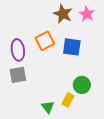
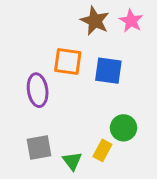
orange square: (45, 41) -> (68, 61), turned 36
purple ellipse: (18, 50) -> (38, 90), moved
gray square: (18, 75) -> (39, 147), moved

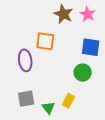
blue square: (108, 71) -> (91, 47), moved
green circle: (124, 128) -> (83, 73), moved

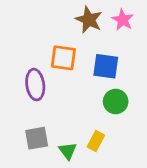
blue square: (91, 47) -> (106, 66), moved

